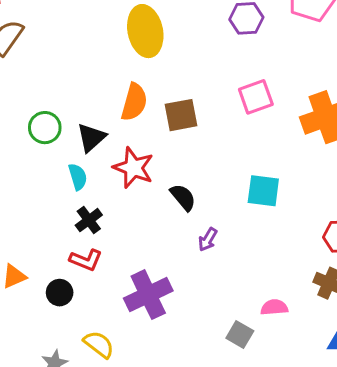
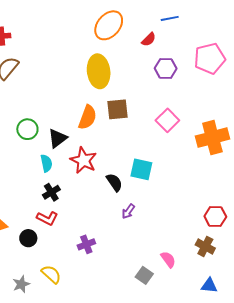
pink square: (256, 97) -> (167, 120), turned -30
brown square: (181, 115) -> (118, 109), moved
cyan square: (263, 191) -> (141, 169), moved
purple cross: (148, 295) -> (86, 244), size x0.6
pink semicircle: (274, 307) -> (168, 259), turned 54

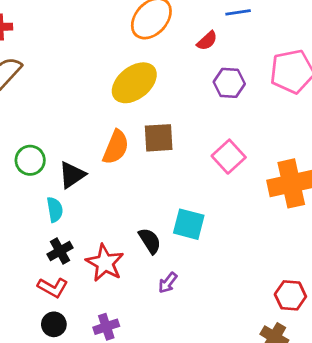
yellow ellipse: (99, 71) -> (134, 83), turned 56
red star: (83, 160) -> (105, 263), moved
black circle: (28, 238) -> (54, 324), moved

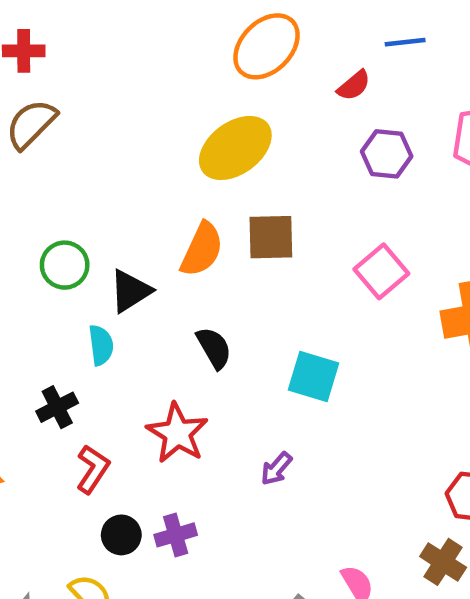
black semicircle: (150, 241) -> (214, 348), moved
black cross: (60, 251) -> (57, 407), moved
red L-shape: (53, 287) -> (93, 469), turned -88
black circle: (54, 324) -> (121, 535), moved

